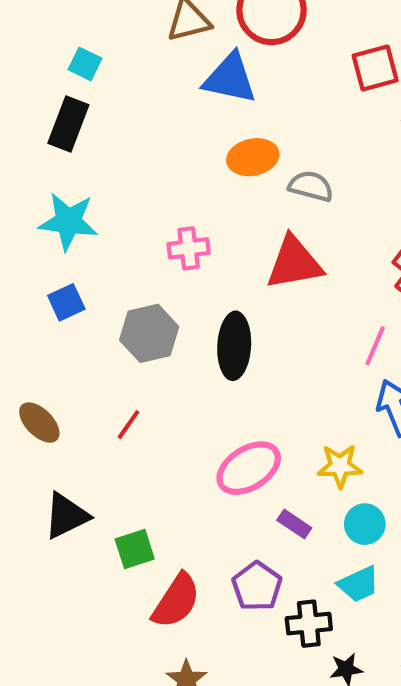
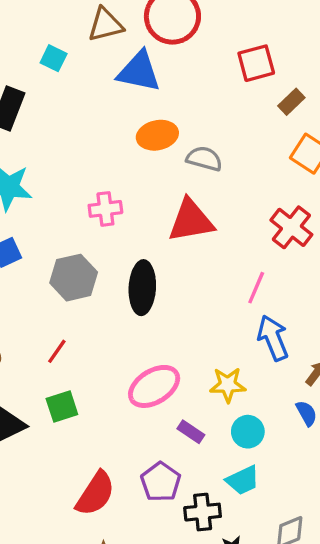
cyan square: (85, 64) -> (54, 58), moved
green square: (135, 549) -> (62, 407), moved

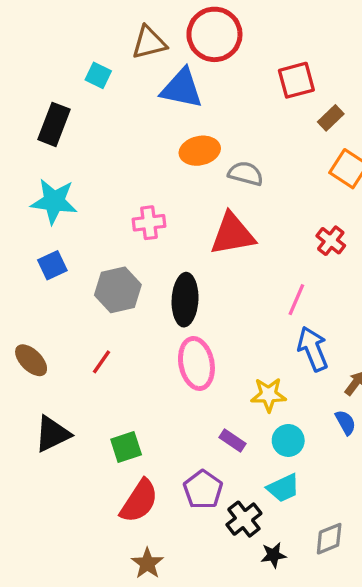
red cross: (291, 227) -> (331, 241), size x0.7
pink ellipse: (154, 386) -> (196, 364), moved, turned -69
green square: (62, 407) -> (126, 447), moved
black cross: (203, 512) -> (244, 519), turned -32

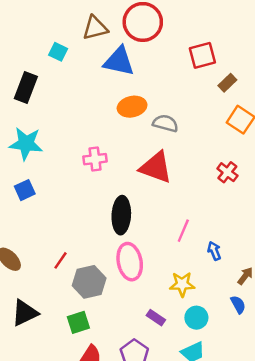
red triangle: (232, 234) -> (156, 167), turned 30
gray hexagon: (118, 290) -> (89, 282), moved
pink line: (296, 300) -> (183, 231), moved
blue arrow: (313, 349) -> (214, 251), size x0.6

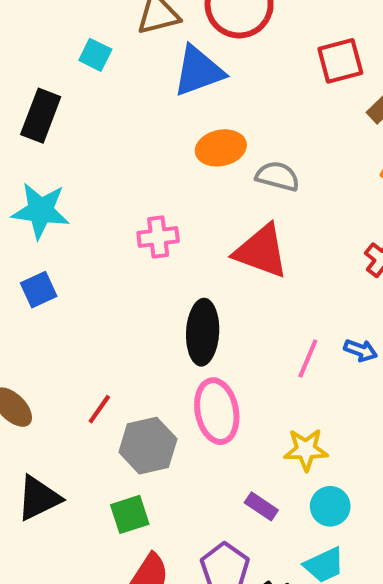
blue triangle: (119, 61) -> (199, 71), turned -32
blue arrow: (214, 251) -> (361, 350), moved, turned 132

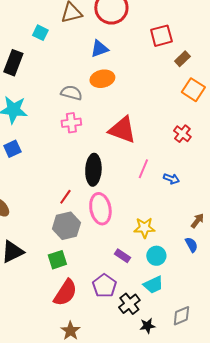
blue triangle: (199, 71) -> (99, 49), moved, size x0.7
gray semicircle: (278, 176) -> (71, 93), moved
pink line: (308, 358) -> (143, 169), moved
red line: (99, 409) -> (65, 197), moved

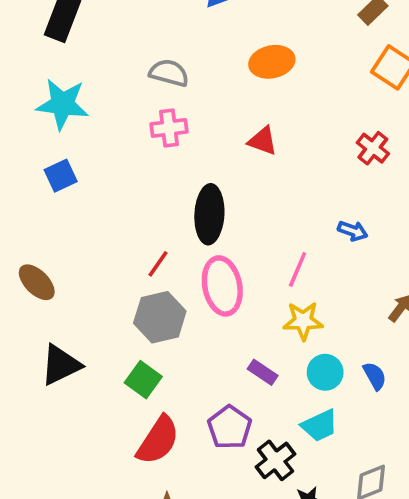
orange ellipse: (102, 79) -> (272, 62), moved
red triangle: (122, 130) -> (263, 141), size x0.6
pink line: (143, 169) -> (298, 269), moved
blue semicircle: (191, 245) -> (375, 376), moved
green square: (57, 260) -> (143, 380), turned -36

